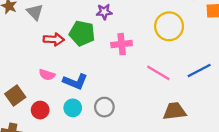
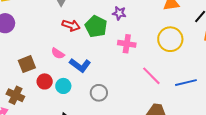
cyan circle: (73, 108) -> (63, 86), moved

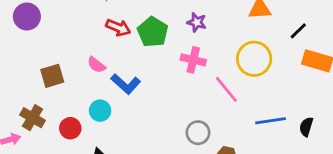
purple star: (119, 13) -> (197, 22), moved
pink line: (151, 76) -> (226, 89), moved
red circle: (45, 81) -> (70, 128), moved
gray circle: (99, 93) -> (198, 133), moved

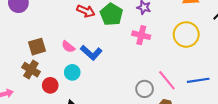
pink semicircle: (96, 65) -> (68, 47), moved
pink line: (226, 89) -> (167, 80), moved
brown cross: (33, 118) -> (31, 70), moved

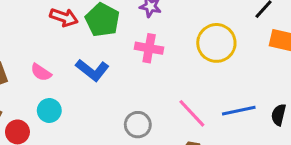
blue L-shape: (91, 53) -> (92, 70), moved
gray circle: (145, 89) -> (138, 125), moved

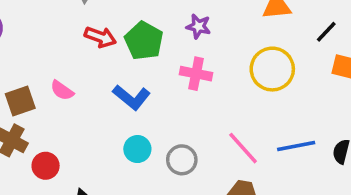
pink semicircle: (41, 72) -> (62, 90), moved
cyan circle: (49, 110) -> (137, 149), moved

